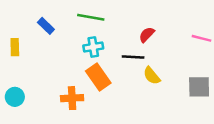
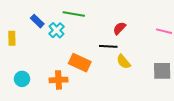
cyan cross: (93, 47) -> (56, 30), moved, turned -35
orange rectangle: (98, 77) -> (80, 63), turned -30
cyan circle: (15, 97) -> (22, 79), moved

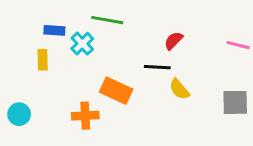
blue rectangle: (37, 21) -> (54, 30), turned -40
yellow rectangle: (12, 38) -> (43, 60), moved
cyan circle: (22, 79) -> (19, 114), moved

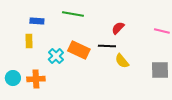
cyan cross: (82, 44) -> (56, 56), moved
orange rectangle: (116, 91) -> (79, 50), moved
orange cross: (85, 116) -> (36, 79), moved

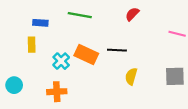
red semicircle: (118, 28) -> (132, 14), moved
yellow semicircle: (122, 61) -> (131, 76), moved, turned 56
orange cross: (36, 79) -> (57, 92), moved

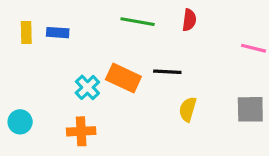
red semicircle: (132, 14) -> (189, 20), turned 144
green line: (80, 15) -> (138, 22), moved
yellow rectangle: (32, 45) -> (26, 33), moved

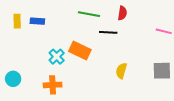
black line: (167, 72) -> (108, 32), moved

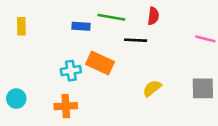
blue rectangle: (37, 21) -> (81, 26), moved
cyan cross: (57, 57) -> (71, 71), turned 35
yellow semicircle: (121, 71) -> (152, 88), turned 35

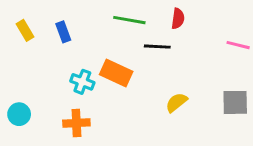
yellow rectangle: (21, 26) -> (25, 30), turned -30
blue rectangle: (81, 26) -> (63, 32), moved, turned 66
cyan cross: (71, 71) -> (82, 82), turned 30

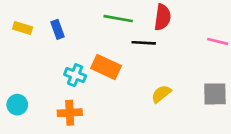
red semicircle: (178, 19) -> (162, 17), size x1.4
yellow rectangle: (25, 30) -> (23, 28), turned -42

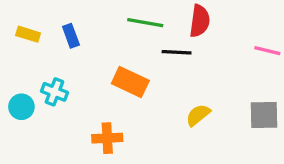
cyan cross: (75, 75) -> (54, 92), moved
cyan circle: (17, 105) -> (21, 107), moved
orange cross: (70, 113) -> (107, 138), moved

